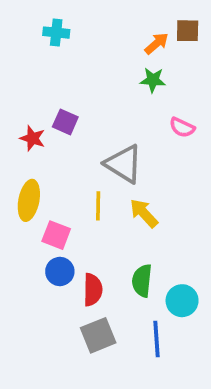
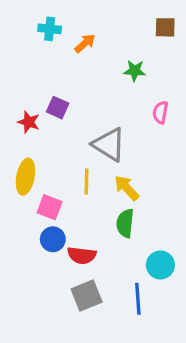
orange arrow: (157, 43) -> (85, 43), moved
pink semicircle: (182, 127) -> (160, 112), turned 75
green semicircle: (142, 281) -> (125, 223), moved
red semicircle: (93, 290) -> (82, 255), turned 96

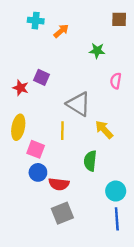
yellow arrow: (127, 188) -> (104, 130), moved
blue line: (138, 299) -> (117, 219), moved

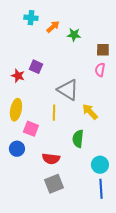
brown square: (119, 19) -> (103, 50), moved
green star: (97, 51) -> (74, 35), moved
blue circle: (38, 172) -> (17, 149), moved

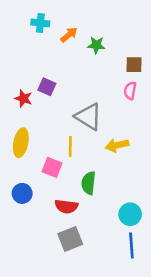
yellow arrow: (90, 112) -> (117, 145), turned -60
pink square: (31, 129) -> (52, 167), moved
green semicircle: (78, 139) -> (88, 183), moved

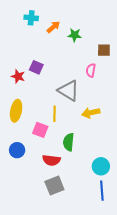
pink semicircle: (130, 91) -> (91, 70), moved

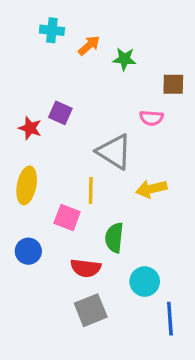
pink semicircle: (91, 70) -> (151, 118), turned -96
cyan circle: (101, 166) -> (145, 282), moved

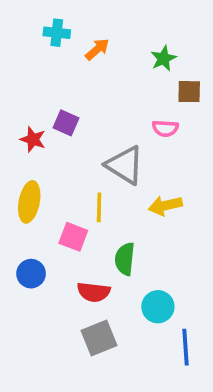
green star: (124, 59) -> (163, 58), moved, turned -30

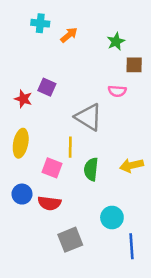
yellow arrow: (165, 206) -> (132, 165), moved
green semicircle: (125, 259) -> (91, 169), moved
red semicircle: (94, 292) -> (49, 203), moved

